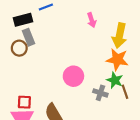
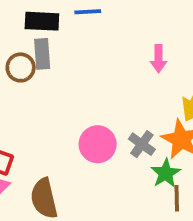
gray cross: (100, 93) -> (142, 144), moved

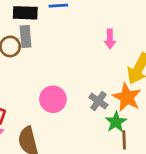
pink circle: (98, 144) -> (53, 99), moved

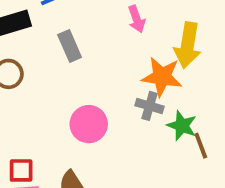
gray rectangle: (26, 36) -> (70, 46), moved
orange star: (127, 97) -> (162, 77), moved

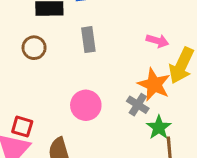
pink arrow: (137, 19) -> (157, 41), moved, turned -70

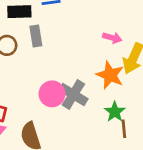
gray rectangle: (88, 40) -> (36, 36), moved
gray cross: (138, 105) -> (73, 95), moved, size x1.5

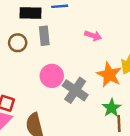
pink arrow: (112, 38) -> (93, 36), moved
pink circle: (52, 94) -> (52, 76), moved

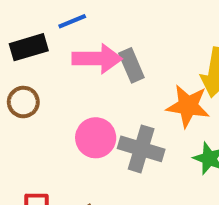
gray rectangle: (44, 36) -> (131, 65), moved
pink arrow: (93, 36) -> (97, 59), moved, size x1.6

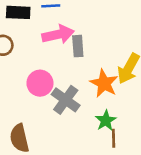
pink arrow: (97, 59) -> (58, 34), turned -32

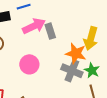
gray cross: (66, 100) -> (72, 71), moved
green star: (106, 121) -> (92, 70), moved

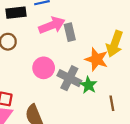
green star: (92, 70) -> (88, 85), moved
gray cross: (72, 71) -> (69, 78), moved

